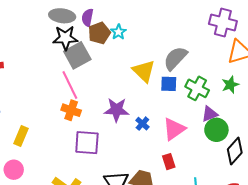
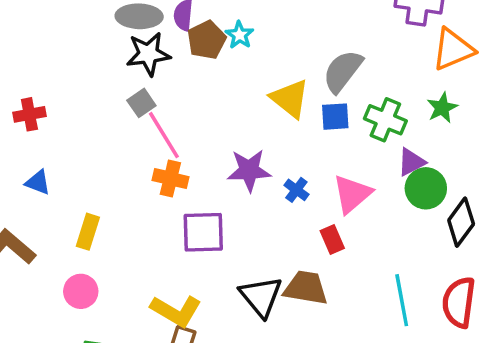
gray square: (77, 55) -> (141, 103), moved, size x0.6
red rectangle: (169, 162) -> (332, 240), moved

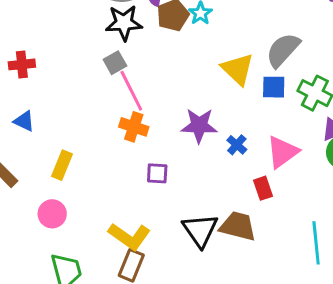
purple square: (203, 232) -> (157, 173), size x0.6

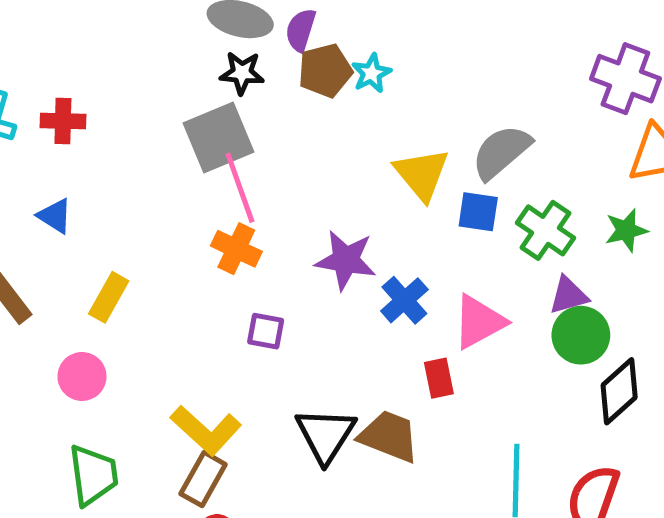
black star: (124, 23) -> (242, 73), size x0.7
gray square: (115, 63) -> (218, 138), size x1.8
blue cross: (237, 145) -> (404, 300), size x1.4

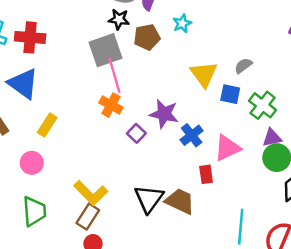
brown pentagon: (325, 71) -> (147, 37), moved
red cross: (63, 121) -> (30, 37), size x1.4
gray semicircle: (501, 152) -> (243, 66), size x0.6
blue triangle: (55, 216) -> (23, 84), size x1.8
purple square: (266, 331) -> (136, 133), moved, turned 30

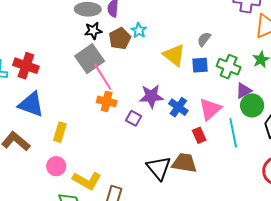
cyan star: (182, 23) -> (139, 30), moved
red cross: (30, 37) -> (26, 66), turned 30
yellow L-shape: (91, 193) -> (87, 181), moved
cyan line: (241, 227) -> (233, 133), moved

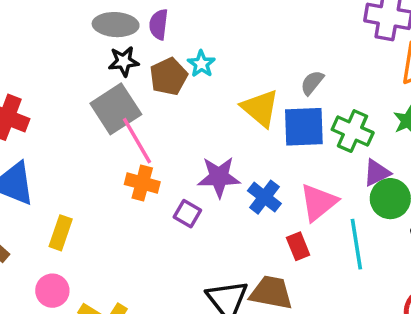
blue square: (200, 65) -> (304, 127), size x1.5

